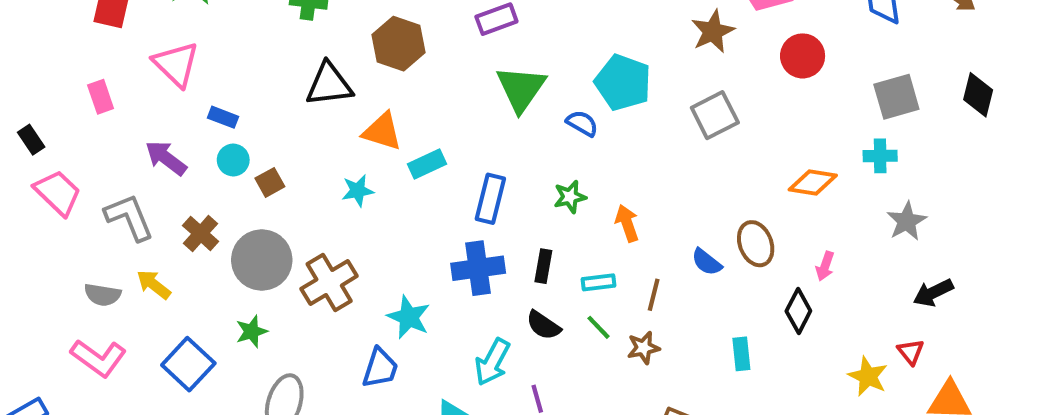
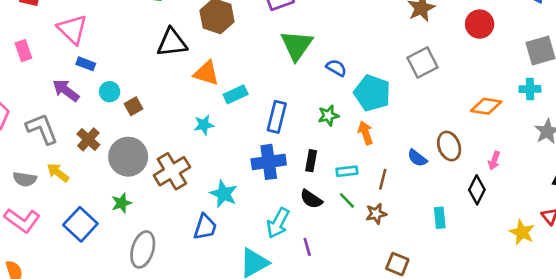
cyan pentagon: (623, 82) -> (372, 93), moved
blue rectangle: (223, 117) -> (86, 64), moved
cyan star: (358, 191) -> (204, 125), moved

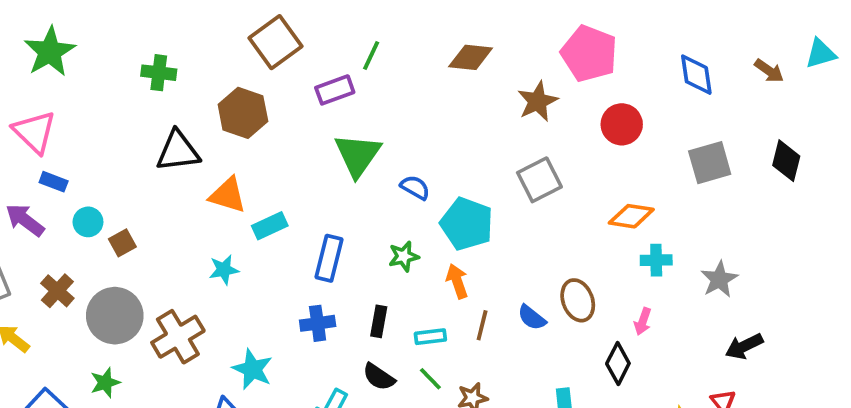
cyan cross: (530, 89) -> (656, 260), moved
orange diamond: (486, 106) -> (631, 216), moved
blue cross: (269, 162) -> (318, 323), size x0.7
brown line: (383, 179) -> (482, 325), moved

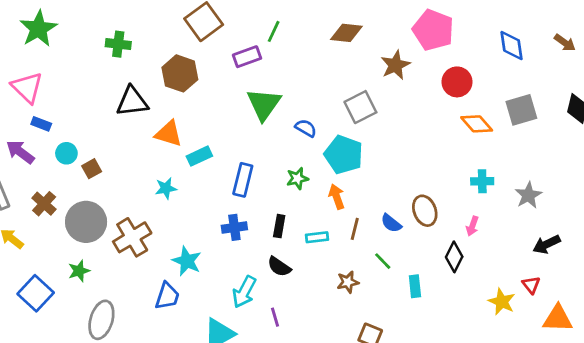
gray square: (539, 180) -> (360, 107), moved
orange diamond: (631, 216) -> (477, 124), moved, turned 40
green line: (430, 379) -> (383, 261), moved

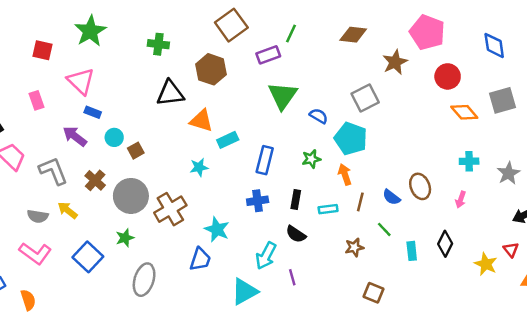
black diamond: (454, 257) -> (445, 244), moved

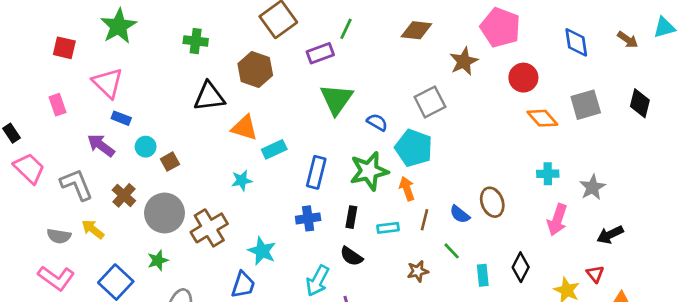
green star: (311, 159) -> (369, 171), size x1.8
pink arrow: (461, 200) -> (557, 220), moved, size x1.6

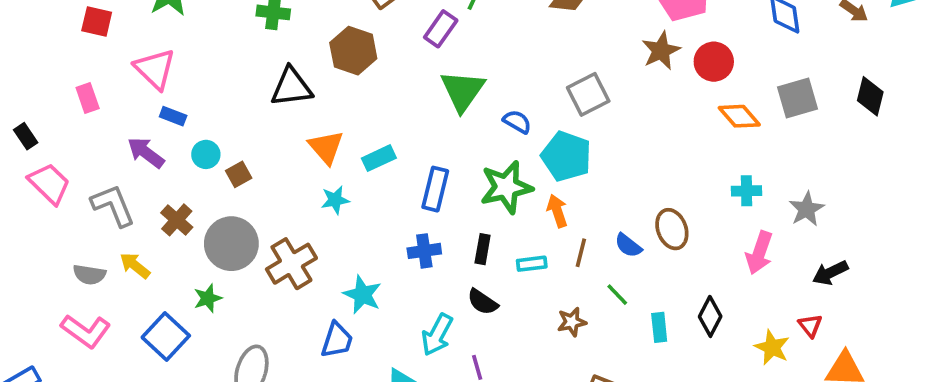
purple rectangle: (320, 53) -> (441, 29), turned -35
brown star: (464, 61) -> (661, 51), moved
orange triangle: (244, 128) -> (326, 147), moved, turned 32
green star: (158, 260) -> (208, 298), moved

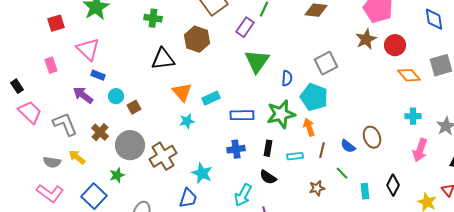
red square: (97, 22) -> (56, 23), turned -30
blue semicircle: (517, 122) -> (287, 78), turned 63
blue rectangle: (435, 189) -> (242, 115), turned 75

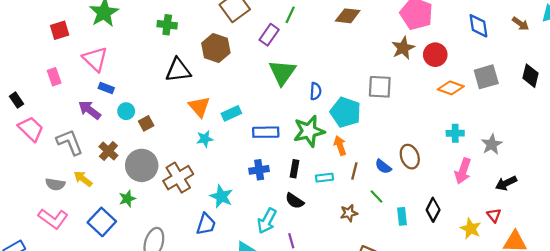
gray square: (326, 63) -> (380, 87), moved, turned 30
orange diamond: (409, 75) -> (451, 88), turned -30

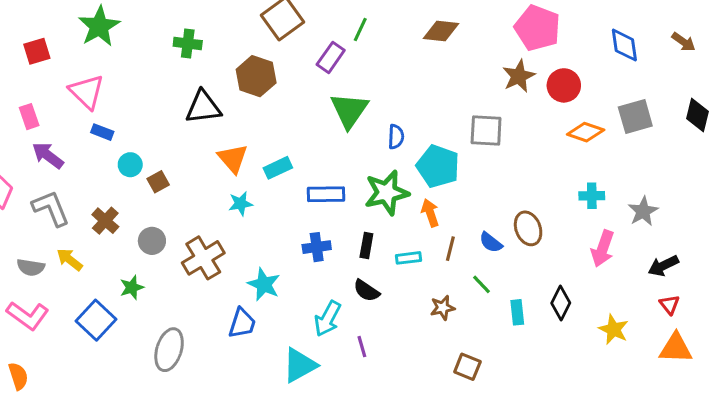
purple arrow: (90, 110) -> (48, 155), moved
gray circle: (142, 165) -> (152, 241), size x0.6
red triangle: (494, 215) -> (670, 305), moved

